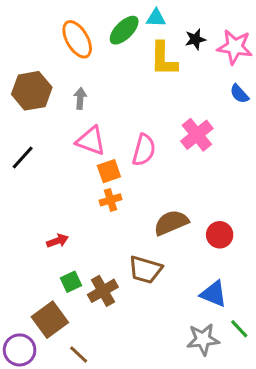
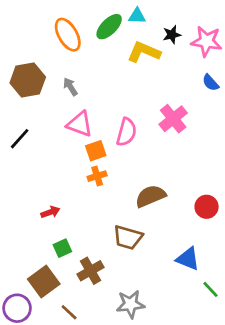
yellow L-shape: (164, 59) -> (144, 52), turned 112
gray arrow: (80, 98) -> (70, 87), turned -36
red circle: (220, 235) -> (207, 207), moved
brown cross: (103, 291) -> (90, 271), moved
gray star: (203, 339) -> (130, 304), moved

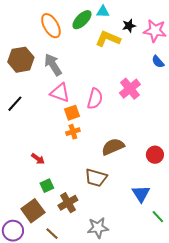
gray arrow: (70, 87) -> (53, 65), size x1.6
red arrow: (50, 212) -> (38, 159), turned 56
blue triangle: (188, 259) -> (141, 194), turned 36

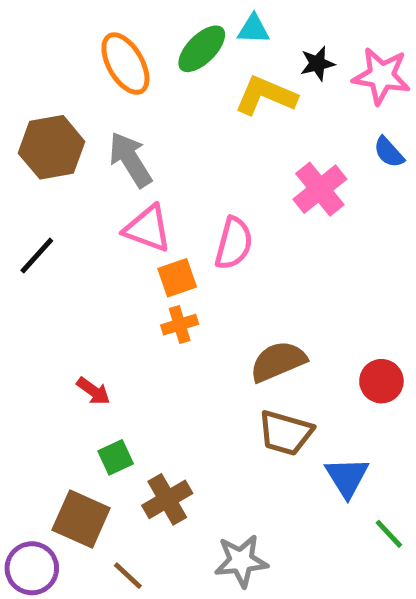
pink cross: (130, 89) -> (320, 189), moved
brown trapezoid: (96, 178) -> (285, 433), moved
brown square: (33, 211) -> (81, 519), turned -30

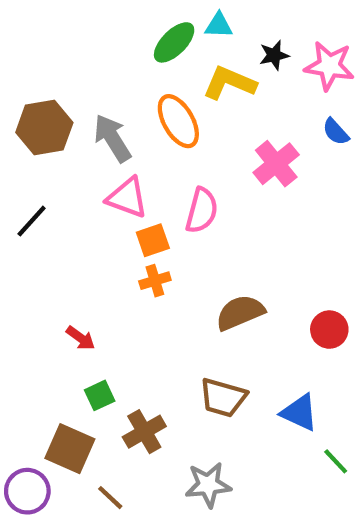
orange ellipse: (125, 64) -> (178, 121), moved
brown trapezoid: (285, 433) -> (223, 398), moved
blue triangle: (347, 477) -> (300, 412), turned -33

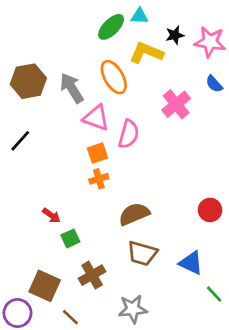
pink triangle: (127, 198) -> (96, 118), moved
brown semicircle: (240, 313) -> (134, 214), moved
green square: (100, 395) -> (70, 238), moved

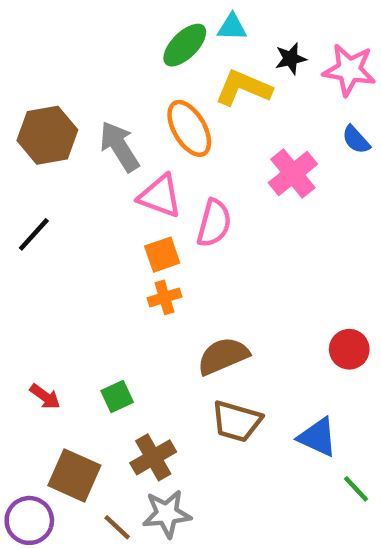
red arrow: (51, 215) -> (45, 397), moved
gray star: (133, 309) -> (167, 514), moved

